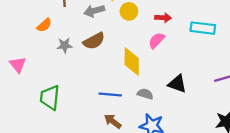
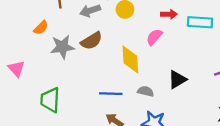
red arrow: (163, 18) -> (169, 14), moved
gray star: (65, 45) -> (62, 47), size x1.5
black triangle: (177, 84) -> (177, 80), turned -48

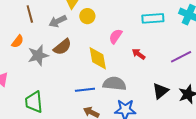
red arrow: (169, 14) -> (139, 54), moved, turned -136
black triangle: (177, 80) -> (160, 91), moved
gray semicircle: (146, 91) -> (114, 84), size x1.6

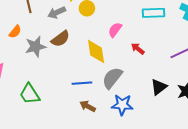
gray semicircle: (114, 84) -> (112, 78), turned -60
green trapezoid: (34, 102) -> (30, 94), turned -30

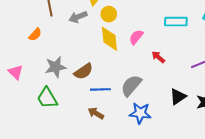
brown semicircle: (60, 39) -> (83, 71), moved
gray star: (36, 47) -> (56, 67), moved
yellow diamond: (96, 52) -> (109, 39), moved
brown arrow: (88, 106) -> (96, 113), moved

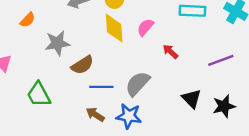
gray star: (56, 67) -> (57, 43), moved
black triangle: (178, 97) -> (192, 99), turned -42
blue star: (140, 113) -> (129, 116), moved

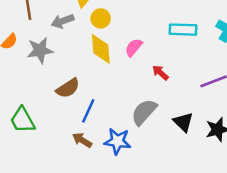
gray star: (57, 43) -> (40, 50), moved
gray semicircle: (138, 84) -> (144, 112), moved
blue line: (101, 87) -> (88, 111), turned -65

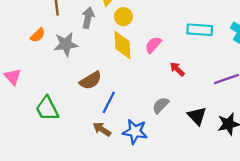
gray arrow: (63, 21) -> (88, 18), turned 120
gray semicircle: (144, 112) -> (161, 105), size x0.7

